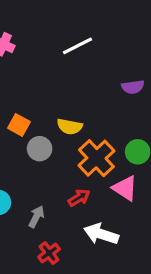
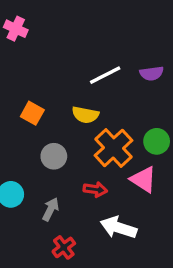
white line: (77, 46) -> (105, 75), moved
gray circle: (40, 149) -> (54, 156), moved
red arrow: (79, 198) -> (95, 189), turned 40

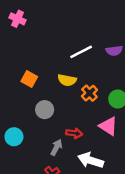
orange cross: (113, 148) -> (89, 93), moved, size x0.6
gray arrow: (51, 209) -> (56, 147), moved

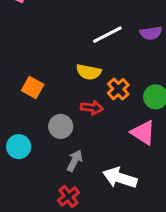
orange square: (29, 79) -> (33, 87), moved
gray circle: (45, 110) -> (61, 126), moved
red arrow: (74, 133) -> (92, 108), moved

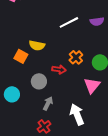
yellow semicircle: (89, 72) -> (37, 45), moved
pink triangle: (143, 133) -> (92, 85), turned 36
white arrow: (120, 178) -> (77, 114), turned 50

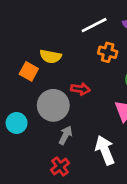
orange cross: (76, 57) -> (108, 52), moved, turned -32
gray circle: (39, 81) -> (53, 105), size x1.5

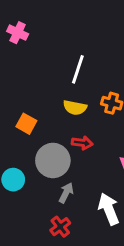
white line: (94, 25) -> (78, 69), moved, turned -45
yellow semicircle: (51, 56) -> (75, 108), moved

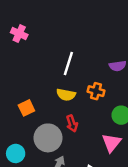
orange square: (26, 124) -> (26, 108), turned 35
red arrow: (82, 143) -> (72, 124), turned 63

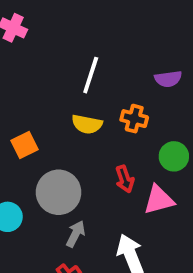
red arrow: (72, 124) -> (125, 179), moved
pink triangle: (112, 143) -> (159, 200), turned 36

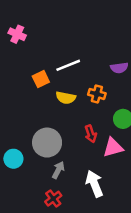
white line: (91, 75) -> (68, 65), turned 50
orange square: (25, 145) -> (41, 79), moved

